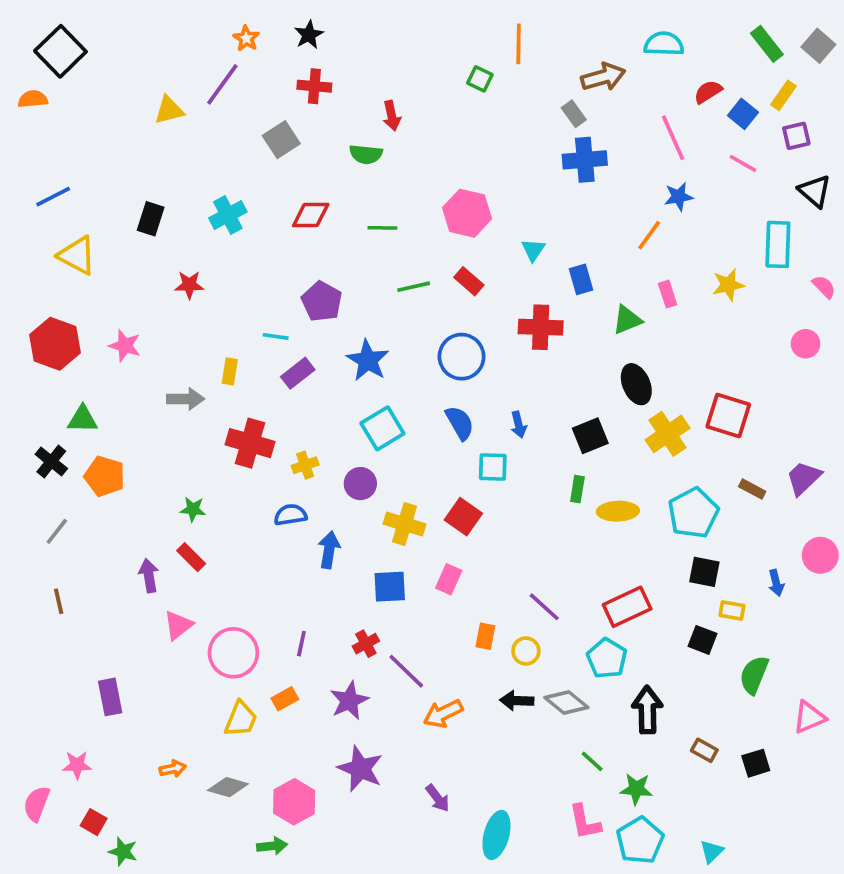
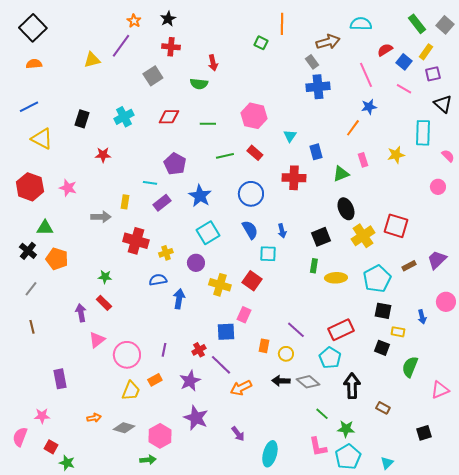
orange semicircle: (33, 99) -> (34, 64), moved
brown rectangle: (752, 489) -> (409, 266), turned -56
blue square: (390, 587) -> (226, 332), moved
black square: (756, 763) -> (424, 433), moved

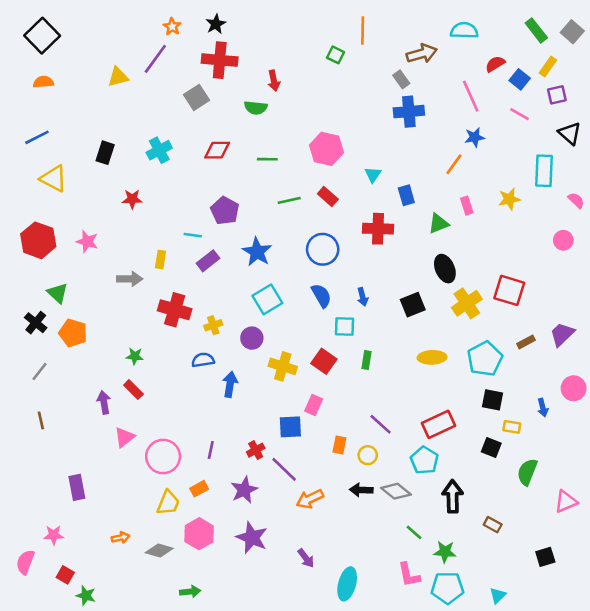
red cross: (171, 47) -> (220, 60), size x1.5
green triangle: (45, 228) -> (58, 293), turned 42
green rectangle: (314, 266) -> (366, 360), moved
pink hexagon: (160, 436) -> (199, 534), moved
cyan pentagon: (348, 457) -> (447, 588), turned 30

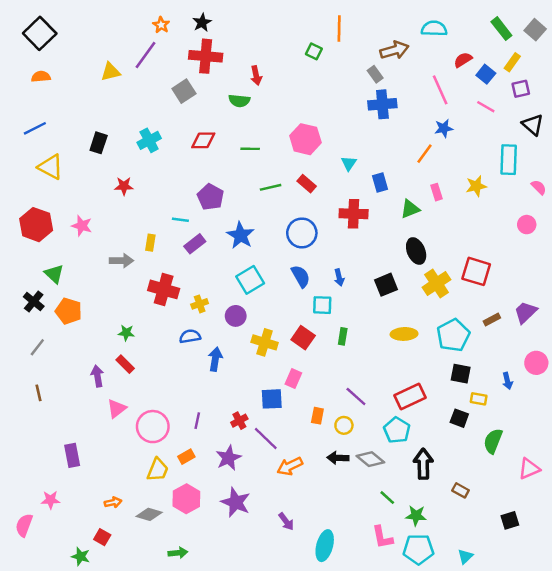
red square: (65, 575) -> (102, 537), moved

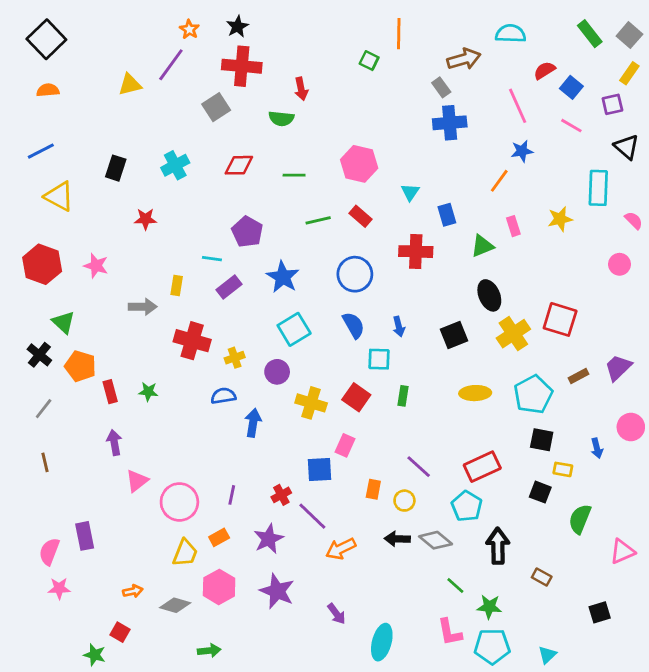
yellow rectangle: (512, 62) -> (629, 73), moved
red rectangle: (125, 364) -> (110, 392), moved, turned 30
pink semicircle: (24, 525) -> (49, 552), moved

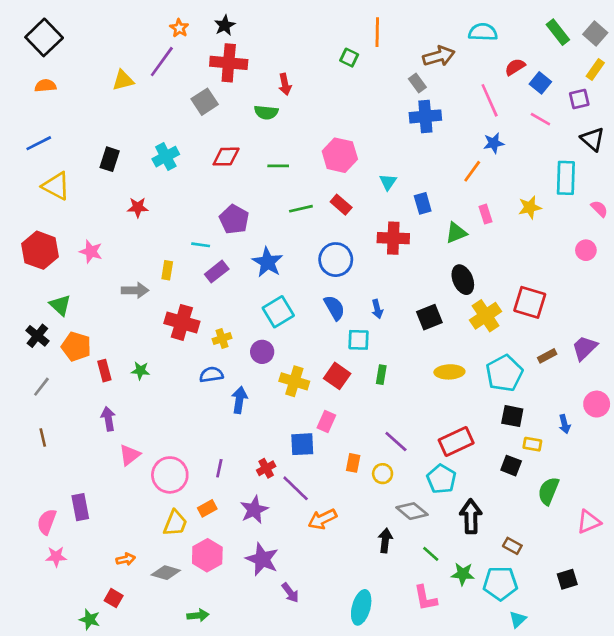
black arrow: (397, 539) -> (385, 541), moved, turned 95
purple arrow: (336, 614) -> (290, 593), moved
cyan pentagon: (492, 646) -> (500, 583), moved

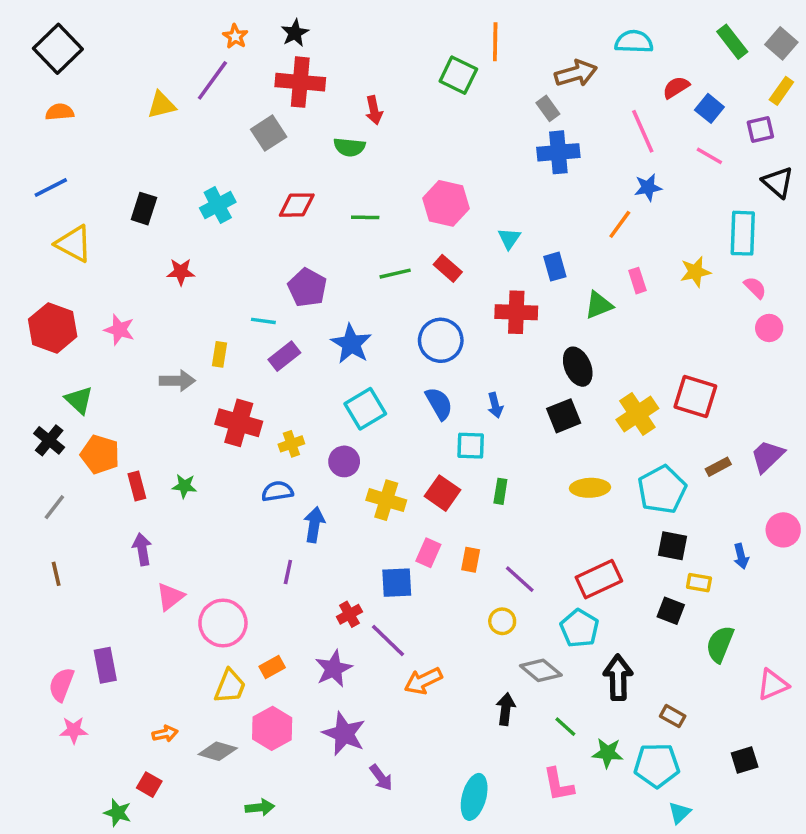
green square: (349, 58) -> (458, 75), size x1.5
pink semicircle: (599, 209) -> (755, 288), moved
black ellipse: (463, 280) -> (578, 367), moved
orange rectangle: (353, 463) -> (471, 560), moved
purple line: (219, 468) -> (288, 572), moved

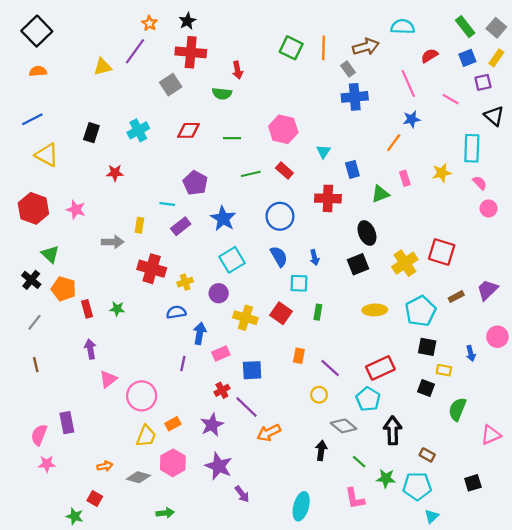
orange line: (495, 42) -> (323, 48), moved
blue square: (709, 108) -> (467, 58), moved, turned 30
pink rectangle: (428, 553) -> (221, 353), moved, turned 42

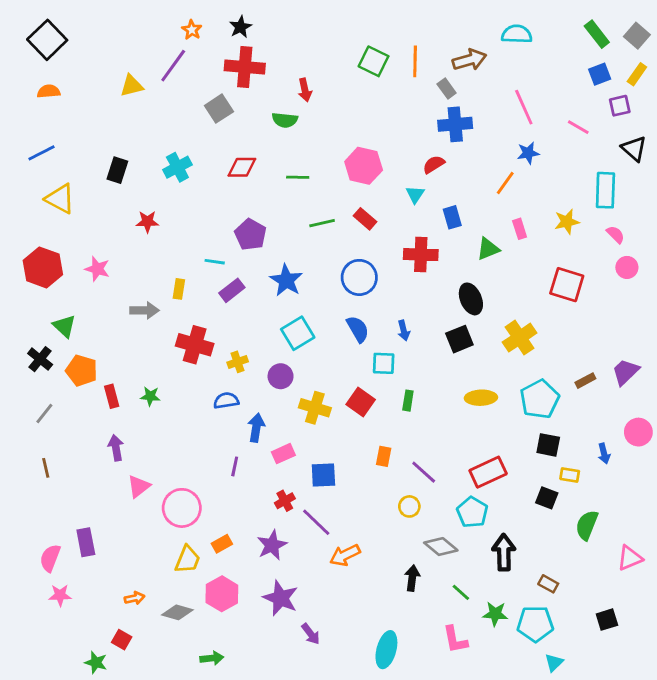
red semicircle: (429, 56) -> (434, 164), moved
red square: (442, 252) -> (567, 285), moved

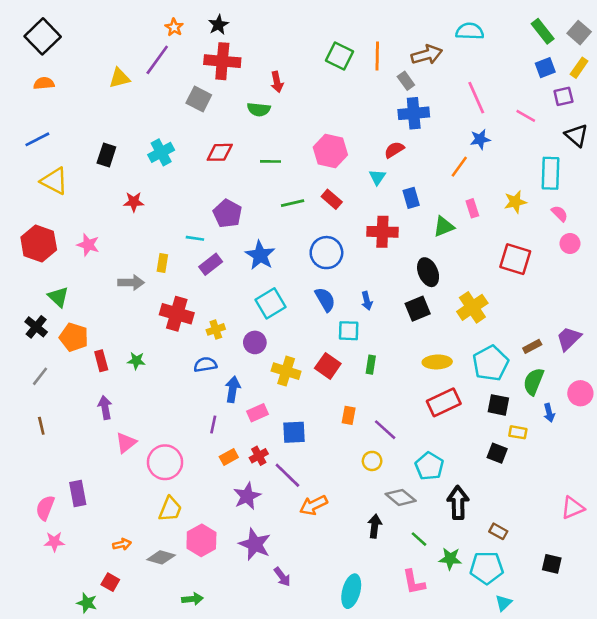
gray square: (219, 109) -> (199, 99), turned -30
red rectangle: (488, 472) -> (444, 402), moved
green semicircle: (587, 525) -> (534, 382), moved
orange rectangle: (222, 544) -> (229, 457), moved
black square: (607, 620) -> (552, 564), turned 30

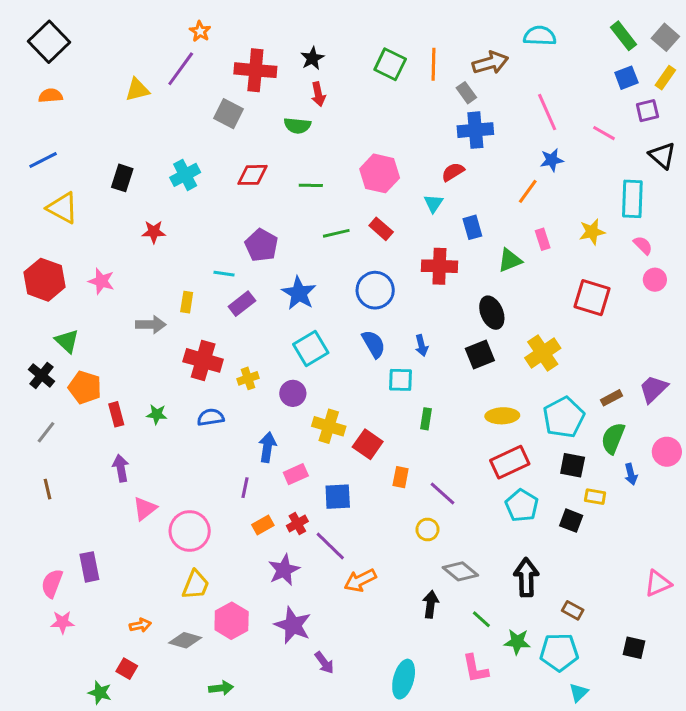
black star: (218, 25) -> (312, 58), moved
blue semicircle: (205, 365) -> (211, 417), moved
red square: (328, 366) -> (368, 444), moved
cyan pentagon: (429, 466) -> (522, 506), moved

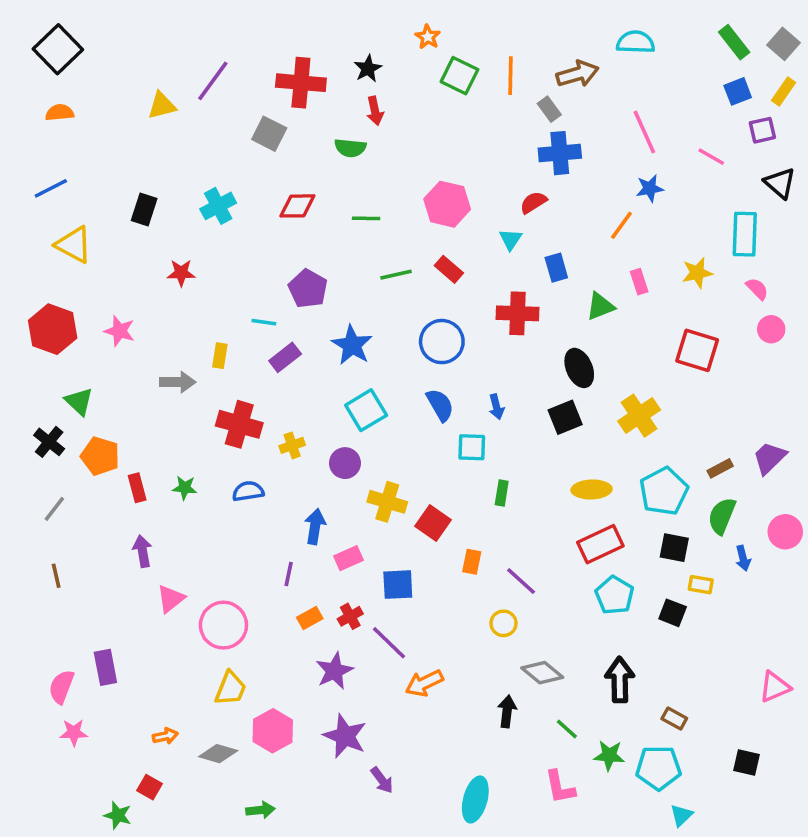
orange star: (200, 31) -> (428, 37), moved

